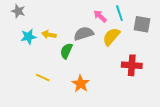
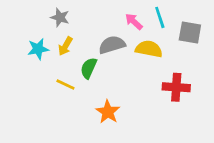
gray star: (18, 11) -> (60, 17), moved
yellow arrow: (49, 35) -> (65, 46), turned -72
yellow semicircle: (111, 37) -> (149, 49), turned 60
yellow line: (43, 78) -> (65, 84), moved

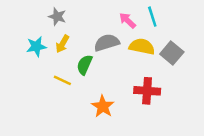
gray square: (190, 33) -> (172, 53), moved, turned 30
red cross: (176, 87) -> (147, 91), moved

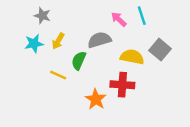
gray star: (57, 17) -> (42, 16), moved
yellow semicircle: (142, 47) -> (132, 57), moved
red cross: (147, 91) -> (122, 85), moved

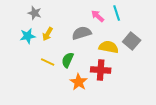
green semicircle: (79, 60) -> (68, 60), moved

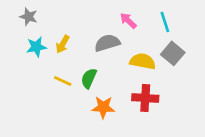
gray star: (35, 13) -> (29, 17), moved
cyan line: (117, 13) -> (165, 22), moved
red cross: (101, 70) -> (145, 98), moved
orange star: (79, 82) -> (103, 107), turned -30

